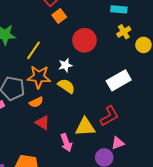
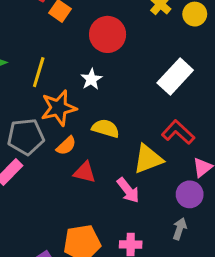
yellow semicircle: (66, 86) -> (106, 128), moved
red L-shape: (109, 116) -> (178, 132), turned -90

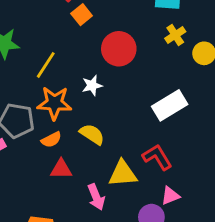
red triangle: (85, 172) -> (61, 169), turned -30

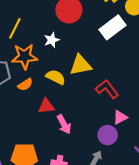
white rectangle: (170, 105) -> (112, 27), moved
red triangle: (61, 169) -> (46, 106), moved
yellow triangle: (123, 174) -> (81, 65), moved

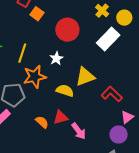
orange semicircle: (25, 85) -> (42, 122), moved, turned -96

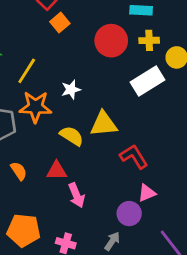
yellow cross: (102, 11) -> (149, 40), turned 32
red circle: (67, 30) -> (111, 41), moved
orange semicircle: (42, 122) -> (19, 171), moved

